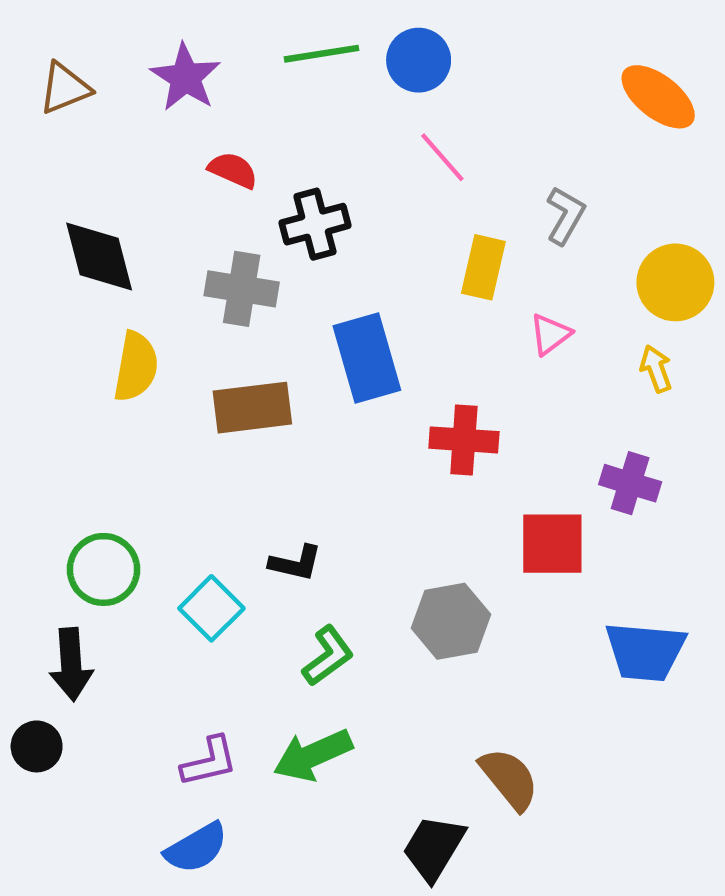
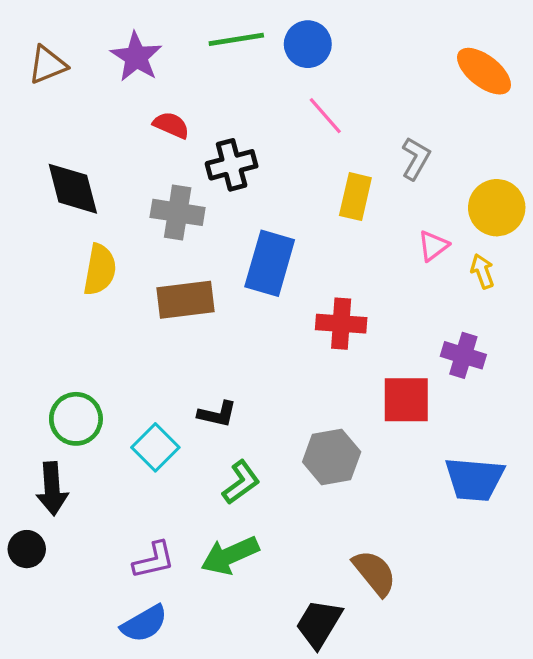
pink triangle: (550, 334) -> (433, 246), moved
blue rectangle: (367, 358) -> (270, 263), turned 32

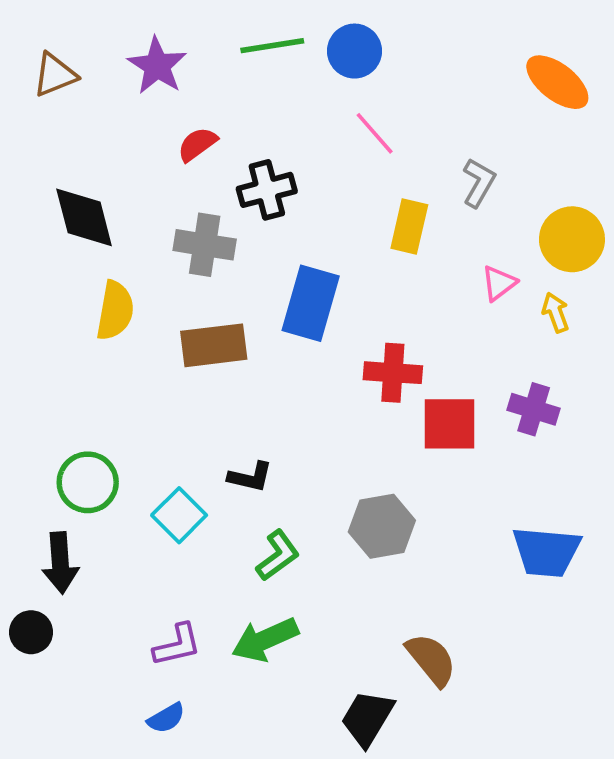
red semicircle: (171, 125) -> (197, 144), turned -60
red square: (406, 400) -> (450, 424), moved
blue semicircle: (144, 624) -> (166, 718), size x0.7

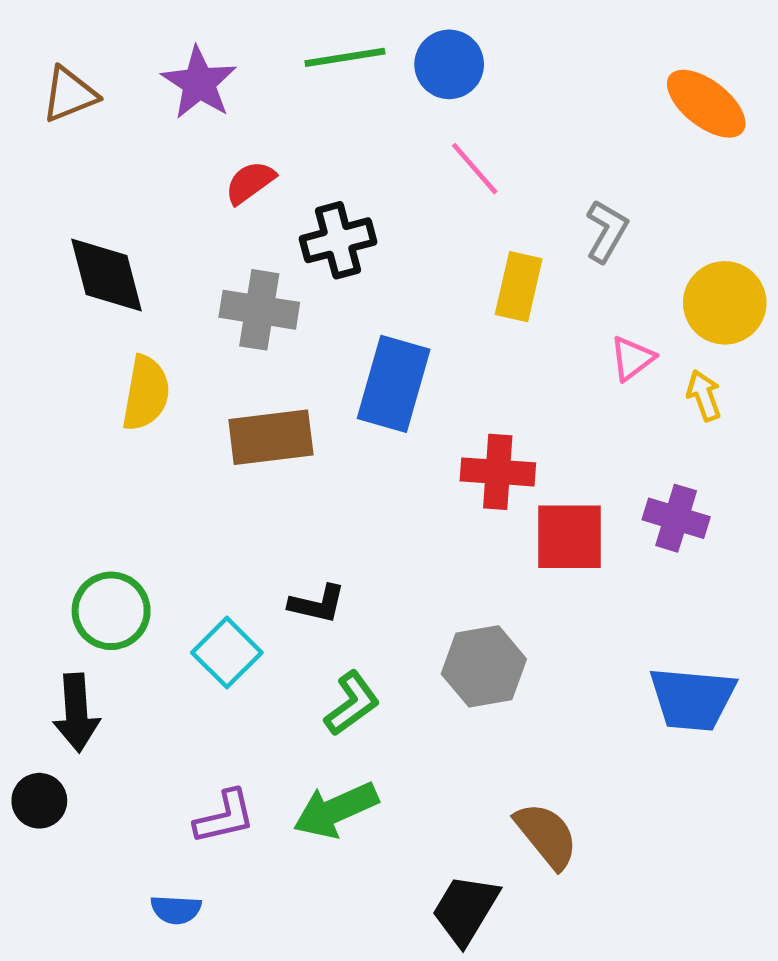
blue semicircle: (166, 718) -> (176, 910), moved, turned 33

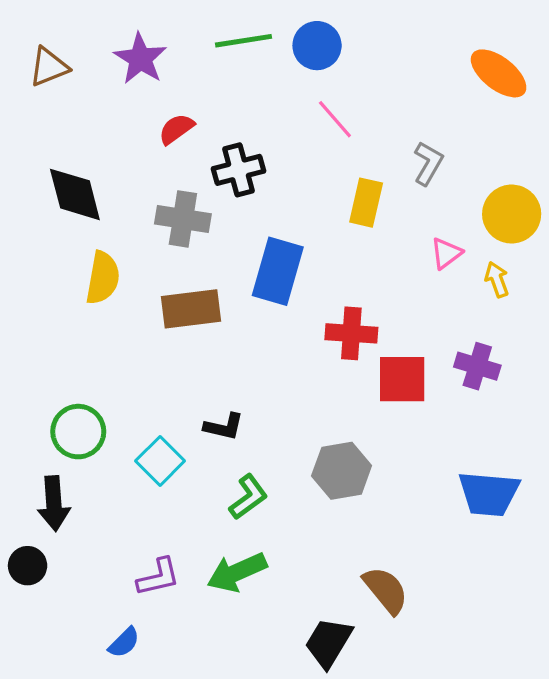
blue semicircle: (176, 910) -> (124, 643), turned -48

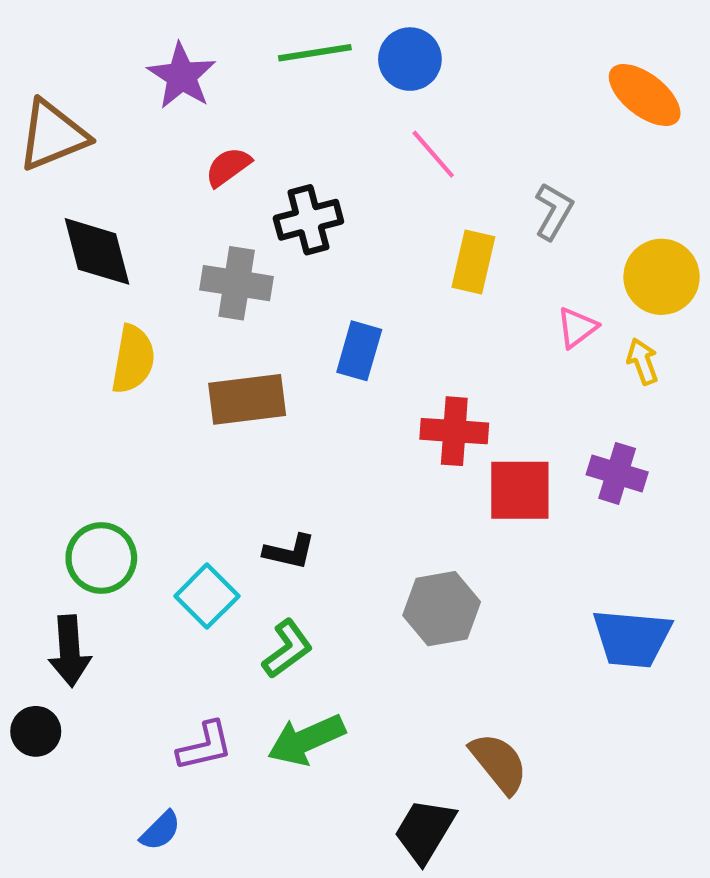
brown triangle: (49, 67) -> (53, 135), moved, size x1.4
blue rectangle: (278, 271) -> (359, 351), size x0.7
green L-shape: (248, 497) -> (287, 649), moved

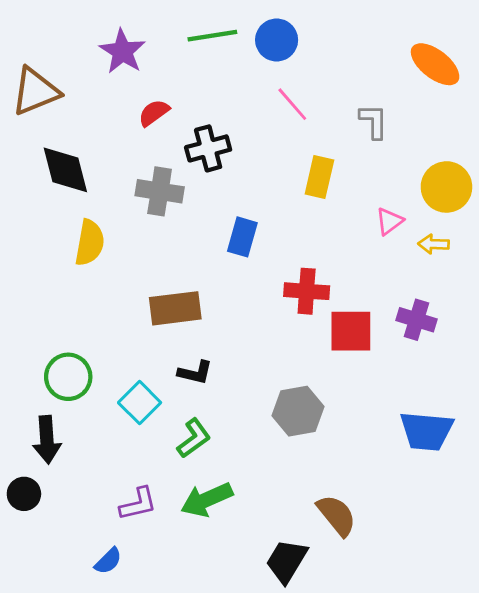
gray L-shape: (554, 211) -> (374, 121), moved, turned -30
yellow arrow: (642, 361) -> (434, 244), turned -68
brown rectangle: (247, 399) -> (175, 308), moved

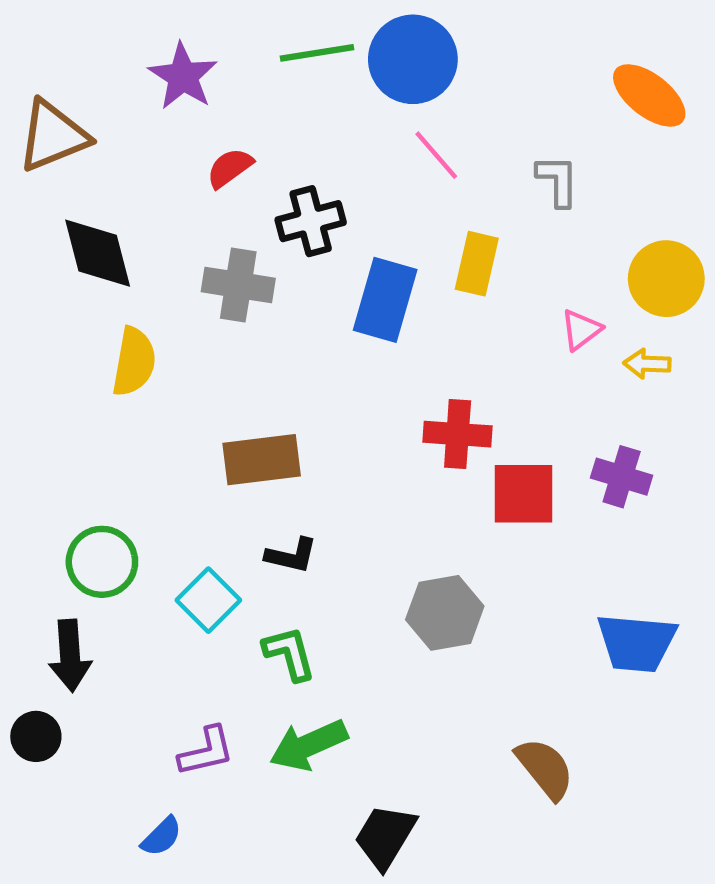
blue circle: (277, 40) -> (413, 59), size x1.4
blue rectangle: (242, 237) -> (385, 300), moved, size x1.4
green L-shape: (194, 438) -> (289, 653), turned -69
brown semicircle: (337, 515) -> (545, 768), moved
black trapezoid: (287, 561) -> (385, 837), moved

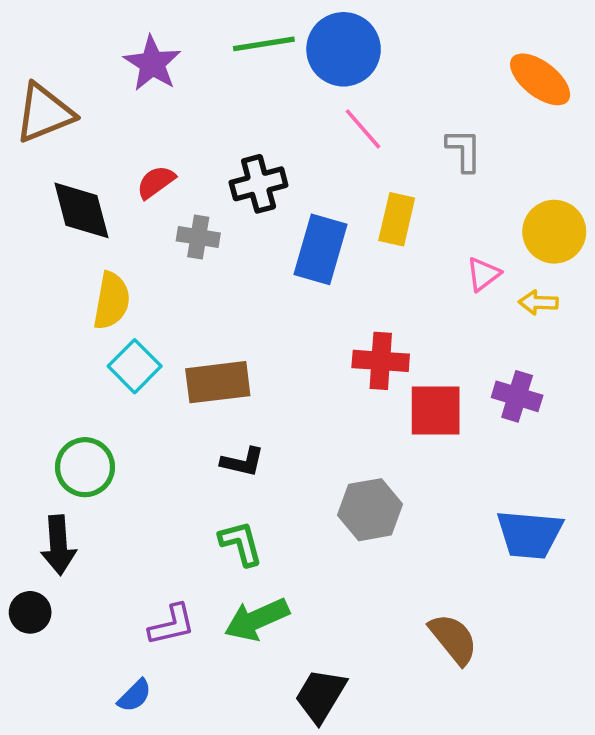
red semicircle: (230, 168) -> (156, 182), moved
gray cross: (238, 285) -> (198, 237), size x0.7
cyan square: (208, 600) -> (135, 366), moved

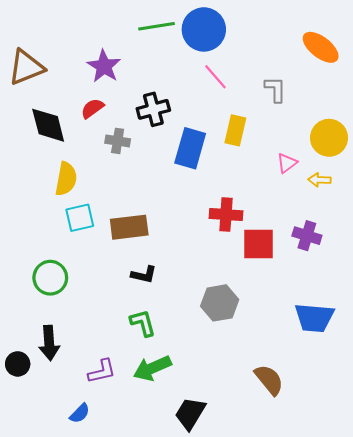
purple star: (152, 63) -> (104, 66), moved
cyan square: (135, 366) -> (80, 218), turned 32
black arrow: (58, 545) -> (49, 343), moved

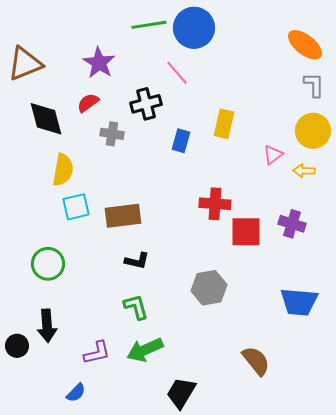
pink line: (215, 77) -> (177, 73), moved
gray L-shape: (275, 89) -> (314, 85), moved
blue rectangle: (190, 148) -> (181, 141), size x0.6

